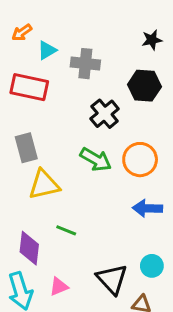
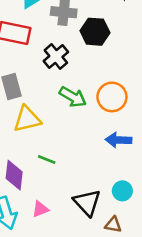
black hexagon: (144, 86) -> (95, 32), moved
black cross: (105, 114) -> (56, 56), moved

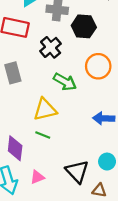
orange circle: (112, 97) -> (98, 66), moved
yellow triangle: (27, 119) -> (45, 109), moved

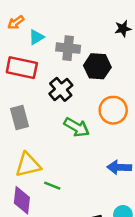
yellow triangle: (45, 109) -> (28, 165), moved

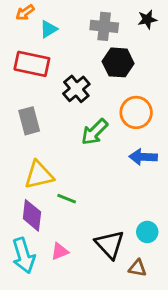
gray cross: (68, 48) -> (104, 26), moved
green arrow: (77, 127) -> (94, 132), turned 105
blue arrow: (119, 167) -> (143, 157), moved

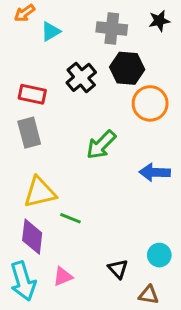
red rectangle: (32, 64) -> (32, 94), moved, size x0.7
black cross: (76, 89) -> (81, 77), moved
orange circle: (136, 112) -> (150, 103), moved
black triangle: (110, 244) -> (118, 269), size x0.6

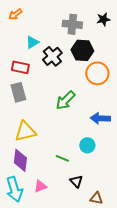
cyan triangle: (51, 31) -> (32, 42), moved
green line: (70, 218) -> (62, 158), moved
cyan circle: (159, 255) -> (87, 145), moved

